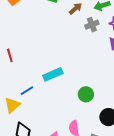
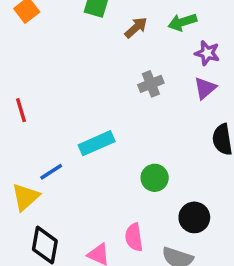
gray cross: (92, 25) -> (151, 84), moved

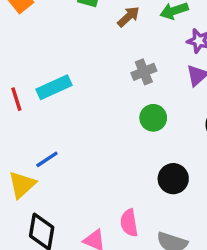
cyan rectangle: (97, 143) -> (54, 87), moved
green circle: (155, 178) -> (153, 118), moved
black circle: (194, 217) -> (173, 179), moved

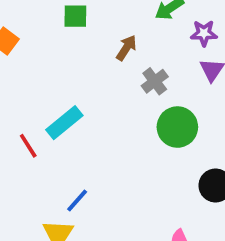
brown arrow: (128, 17) -> (126, 48), moved
green circle: (153, 118) -> (177, 127), size x1.4

